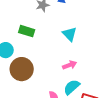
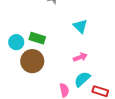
green rectangle: (27, 31) -> (37, 38), moved

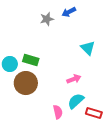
cyan triangle: (80, 26) -> (88, 48), moved

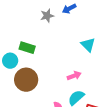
green rectangle: (31, 60) -> (27, 48), moved

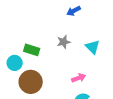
gray star: (47, 16) -> (64, 42), moved

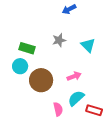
cyan circle: (15, 63) -> (20, 66), moved
brown circle: (31, 82) -> (41, 80), moved

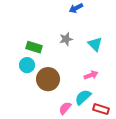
pink arrow: (74, 76) -> (91, 75), moved
pink semicircle: (58, 109) -> (65, 108), turned -128

